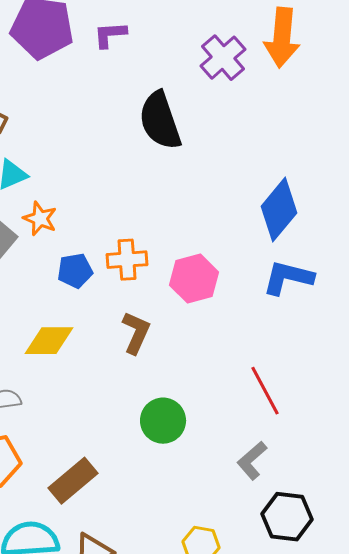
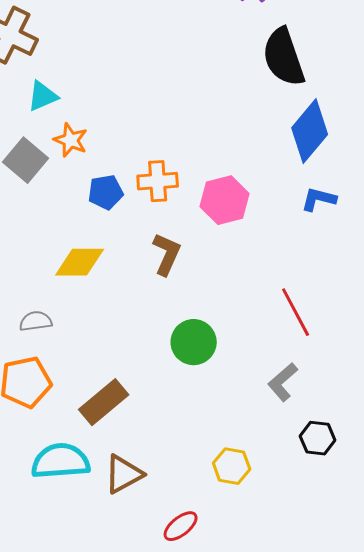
black semicircle: (160, 121) -> (284, 57), moved
blue L-shape: (288, 278) -> (319, 199), size x0.7
black hexagon: (287, 517) -> (318, 438), size x0.7

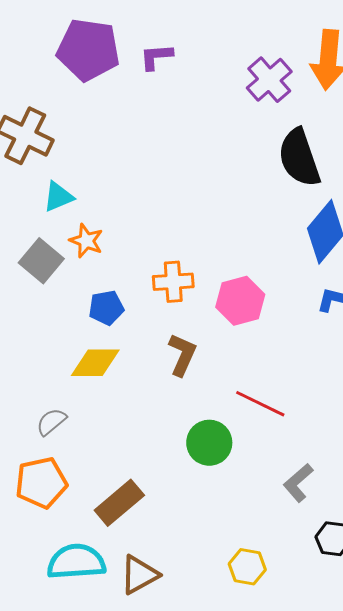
blue pentagon: (106, 192) -> (106, 308), moved
red line: (296, 312) -> (260, 404), moved, turned -36
gray semicircle: (36, 321) -> (51, 422), turned -32

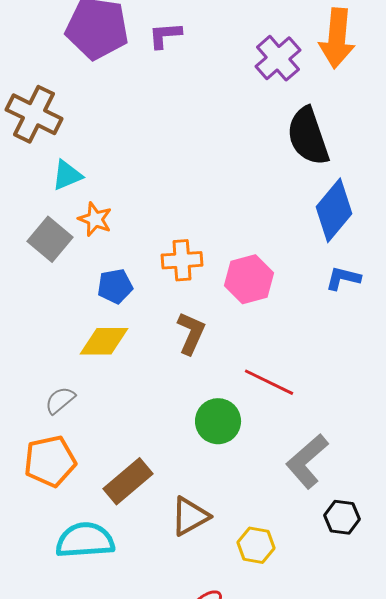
gray L-shape: (298, 483) -> (307, 461), size x1.4
brown triangle: (139, 575) -> (190, 516), moved

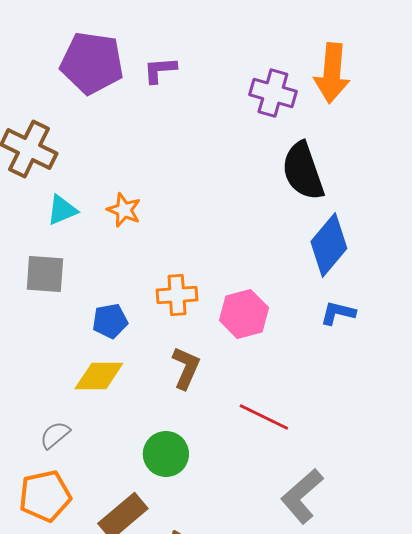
purple cross: (278, 58) -> (273, 93), turned -33
orange star: (95, 219) -> (124, 210), moved
gray square: (50, 239) -> (45, 274), turned -36
green circle: (218, 421) -> (166, 454), moved

